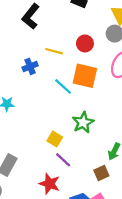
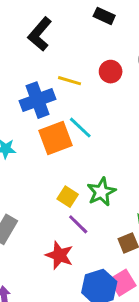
blue cross: (30, 66) -> (37, 100), size x1.6
orange square: (85, 76) -> (55, 138), moved, turned -35
green star: (83, 122) -> (101, 192), moved

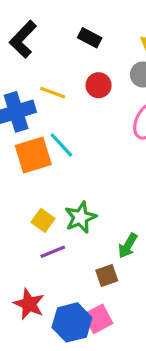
black rectangle: (104, 16) -> (90, 38), moved
purple line: (78, 224) -> (53, 252), turned -70
red star: (59, 255) -> (29, 304), moved

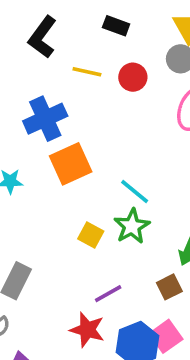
yellow line: (53, 93) -> (87, 72), moved
cyan line: (61, 145) -> (135, 192), moved
purple line: (53, 252) -> (108, 294), moved

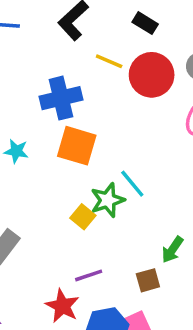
red circle: (133, 77) -> (152, 75), size x1.6
orange square: (71, 164) -> (77, 146), turned 30
green star: (132, 226) -> (108, 200), moved

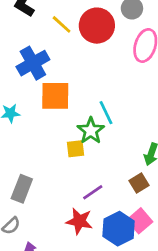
yellow line: (109, 61) -> (62, 24), turned 35
cyan line: (132, 184) -> (106, 113), turned 30
yellow square: (83, 217) -> (76, 149), turned -30

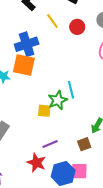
red circle: (97, 26) -> (77, 27), size x0.6
orange square: (55, 96) -> (24, 65), moved
pink square: (140, 221) -> (79, 171), turned 30

